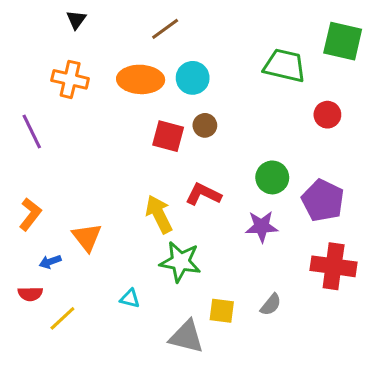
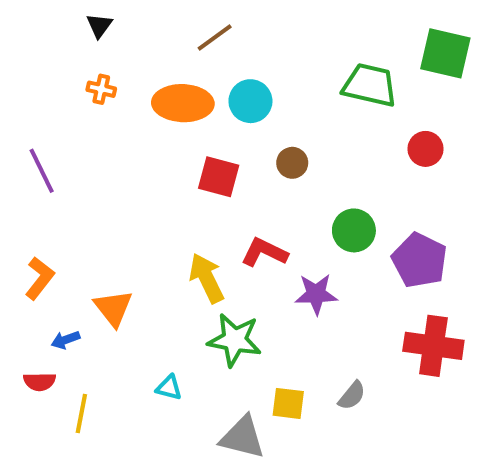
orange cross: (70, 79) -> (101, 89), moved, size x0.6
brown circle: (205, 125) -> (292, 163), moved
purple star: (262, 226) -> (316, 294), moved
yellow line: (62, 318) -> (81, 413), turned -36

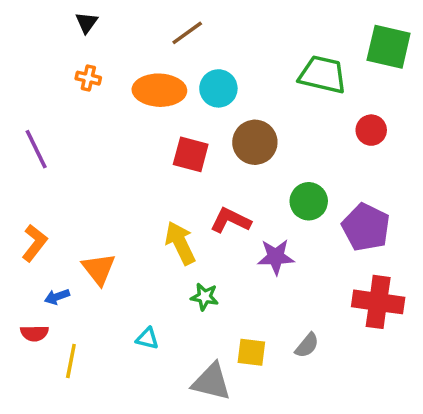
brown circle: (292, 163) -> (255, 142), size x1.6
green star: (235, 340) -> (205, 297), size x0.6

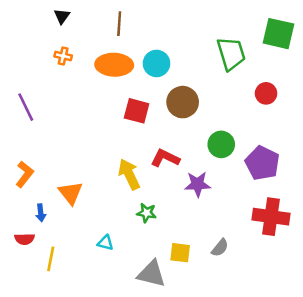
brown line: (187, 33) -> (119, 24), moved, turned -50
green trapezoid: (323, 75) -> (231, 54), turned 60
blue arrow: (57, 297) -> (41, 213), turned -77

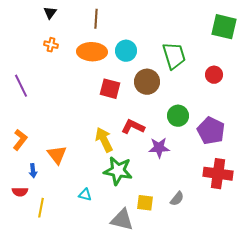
green trapezoid: (231, 54) -> (174, 56), moved
green star: (147, 213) -> (118, 171), size x1.8

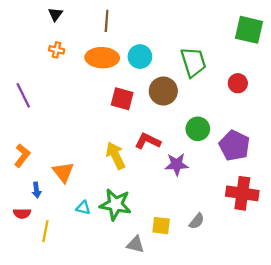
green star: (118, 171) -> (115, 204), moved
cyan triangle: (85, 195) -> (83, 208), moved
gray triangle: (122, 220) -> (136, 244), size x0.7

